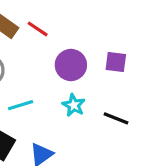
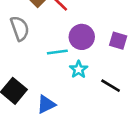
cyan line: (21, 105) -> (57, 52), moved

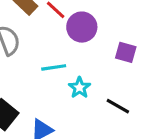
purple circle: (82, 37) -> (82, 27), moved

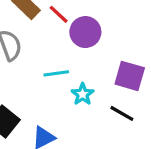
purple square: (126, 52) -> (130, 76), moved, size x1.4

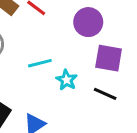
purple circle: (85, 32) -> (88, 22), moved

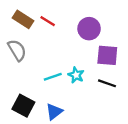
cyan line: (40, 63) -> (53, 77), moved

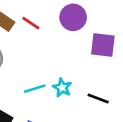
purple circle: (89, 29) -> (73, 17), moved
purple square: (107, 55) -> (103, 45), moved

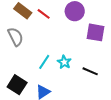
cyan line: (35, 89) -> (44, 62), turned -42

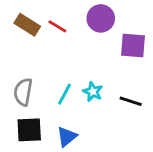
gray semicircle: (15, 37) -> (23, 92), moved, turned -138
black square: (17, 85) -> (29, 130), turned -30

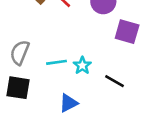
cyan line: (65, 94) -> (57, 62), turned 42
blue triangle: (67, 137) -> (69, 103), moved

